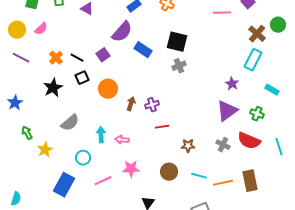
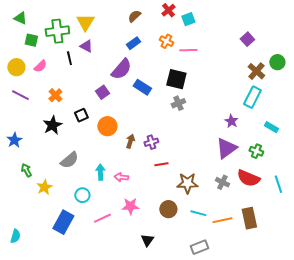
pink line: (222, 13) -> (188, 50), moved
black line: (77, 58) -> (69, 58), moved, turned 48
brown star: (188, 146) -> (187, 183), size x1.5

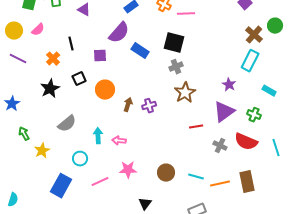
black line: (69, 58) -> (71, 44), moved
purple square: (102, 92) -> (100, 56), turned 32
red line: (161, 164) -> (196, 127), moved
brown star: (187, 183) -> (185, 93), moved, turned -30

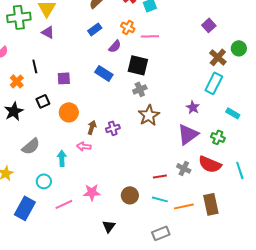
purple semicircle: (119, 33) -> (115, 46), moved, size x0.6
red line: (196, 127) -> (160, 176), moved
pink arrow: (119, 141) -> (84, 146), moved

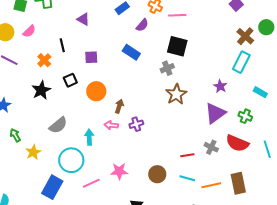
purple triangle: (48, 32) -> (83, 19), moved
black square: (138, 65) -> (177, 46), moved
purple cross: (113, 128) -> (136, 124), moved
cyan circle: (44, 181) -> (71, 160), size x1.6

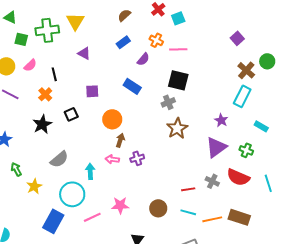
black line: (62, 45) -> (54, 74), moved
orange circle: (96, 91) -> (112, 119), moved
brown rectangle: (238, 183) -> (239, 217), turned -60

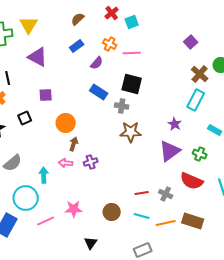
purple triangle: (84, 53) -> (38, 57), size x1.5
blue rectangle: (132, 86) -> (99, 92), moved
gray cross: (168, 102) -> (122, 106), turned 32
brown star: (177, 128) -> (131, 132), turned 30
gray cross: (212, 181) -> (166, 194), moved

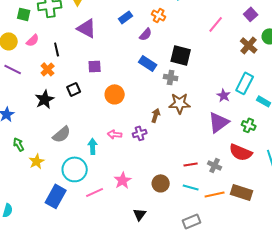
purple square: (191, 42) -> (251, 14), moved
pink line: (132, 53) -> (216, 24), moved, turned -48
cyan rectangle: (196, 100) -> (245, 83), moved
brown arrow: (74, 144) -> (156, 115), moved
pink star: (74, 209) -> (123, 180), turned -30

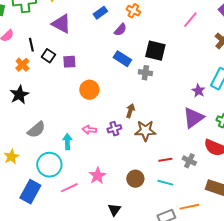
black square: (74, 89) -> (48, 56), moved, turned -32
brown star: (180, 103) -> (145, 131), moved
orange line: (215, 194) -> (189, 207), moved

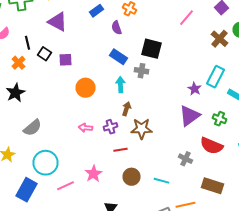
purple semicircle: (120, 30) -> (116, 28), turned 120
cyan arrow: (67, 142) -> (120, 85), moved
red line: (165, 160) -> (120, 150), moved

